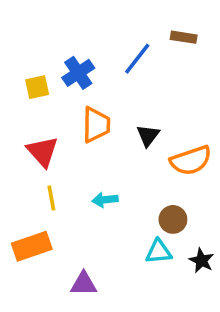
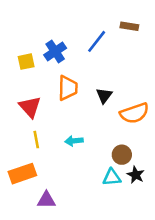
black star: (202, 261) -> (136, 175), moved
purple triangle: (84, 284) -> (46, 200), moved

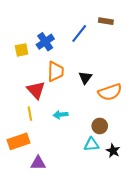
red triangle: (30, 107) -> (36, 90), moved
black star: (136, 175) -> (113, 151), moved

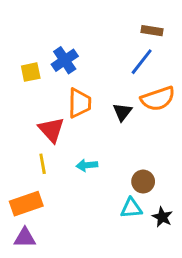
blue line: (79, 33) -> (142, 62), moved
orange semicircle: (110, 92) -> (158, 99), moved
purple triangle: (38, 163) -> (25, 238), moved

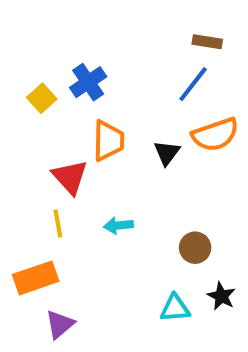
yellow square: (31, 72) -> (42, 98), turned -30
cyan triangle: (131, 208) -> (175, 308), moved
purple triangle: (25, 238) -> (60, 324), moved, turned -40

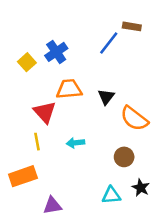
blue line: (193, 84) -> (109, 43), moved
orange semicircle: (215, 135) -> (134, 119), moved, turned 56
orange trapezoid: (108, 141) -> (69, 89), turned -96
purple triangle: (60, 324) -> (52, 206), moved, turned 30

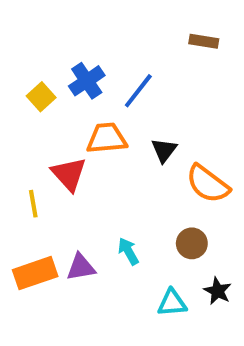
blue line: (109, 43) -> (138, 91), moved
yellow line: (37, 142) -> (33, 204), moved
cyan arrow: (75, 143) -> (128, 251), moved, turned 66
purple triangle: (52, 206) -> (81, 267), moved

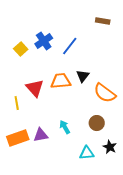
orange trapezoid: (107, 138) -> (61, 81), moved

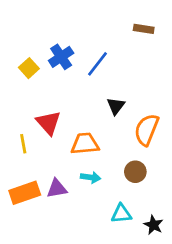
orange trapezoid: (61, 81) -> (85, 144), moved
orange semicircle: (105, 93) -> (147, 130), turned 75
cyan arrow: (65, 127) -> (91, 177), turned 128
black star: (110, 147) -> (154, 225), moved

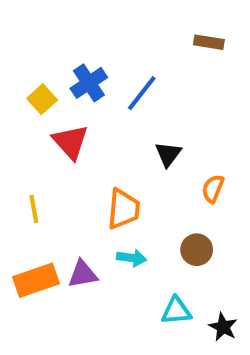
red triangle: (48, 123) -> (71, 142), moved
orange semicircle: (147, 130) -> (213, 189), size x0.6
orange trapezoid: (85, 144) -> (123, 209), turned 100

